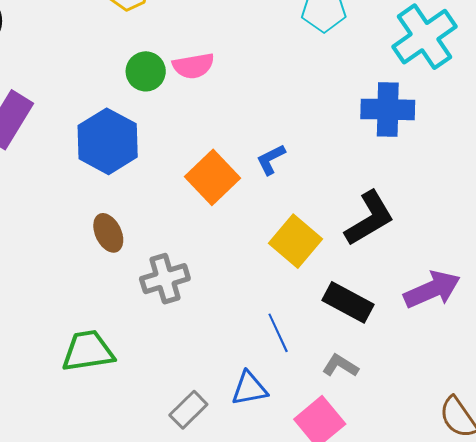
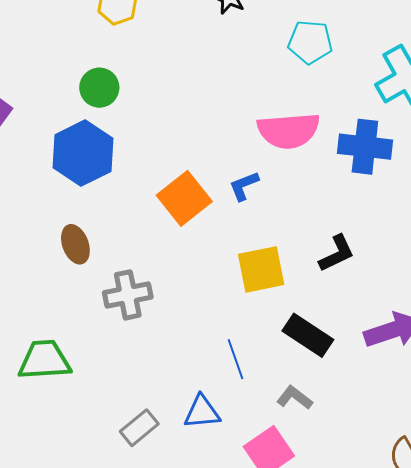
pink semicircle: (193, 66) -> (289, 131), moved, size x1.5
green circle: (146, 71) -> (99, 88), moved
black L-shape: (369, 218) -> (337, 253), size x0.7
yellow square: (295, 241) -> (261, 269), turned 33

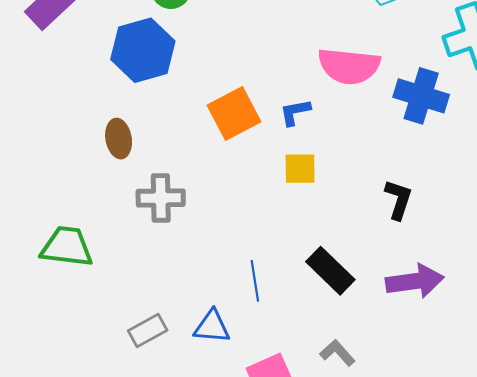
black L-shape: (337, 253) -> (398, 200), moved, turned -57
yellow square: (261, 269) -> (300, 169), moved, size x0.7
gray L-shape: (295, 398) -> (337, 353), moved

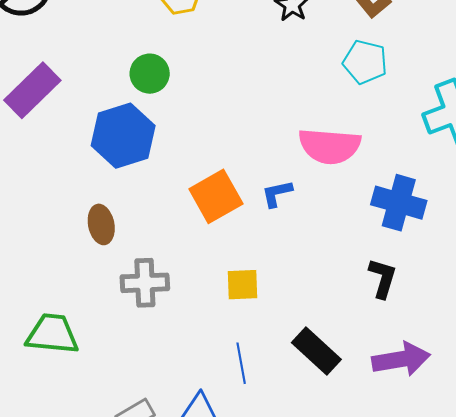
blue cross: (421, 96) -> (399, 203), moved
yellow square: (300, 169) -> (242, 285), moved

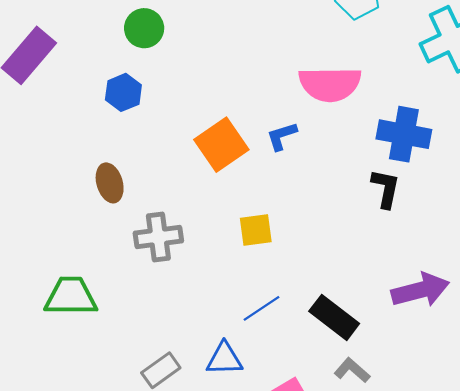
blue hexagon: (123, 136) -> (123, 92), size x0.6
black L-shape: (383, 278) -> (386, 188), moved
black rectangle: (316, 351) -> (334, 317), moved
blue line: (241, 363) -> (261, 308), turned 72

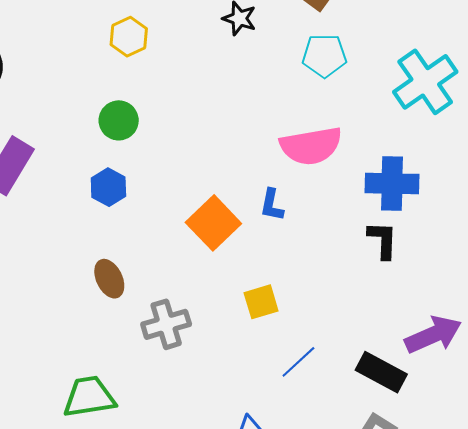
blue L-shape: (282, 136) -> (272, 205), turned -52
blue line: (261, 308) -> (298, 362), moved
black rectangle: (334, 317) -> (381, 372), moved

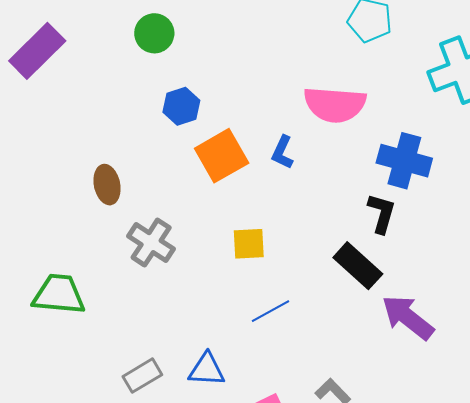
blue hexagon: (108, 187) -> (181, 106), moved
gray cross: (166, 324) -> (151, 243), turned 36
purple arrow: (433, 335) -> (408, 317), turned -132
black rectangle: (381, 372) -> (358, 266), moved

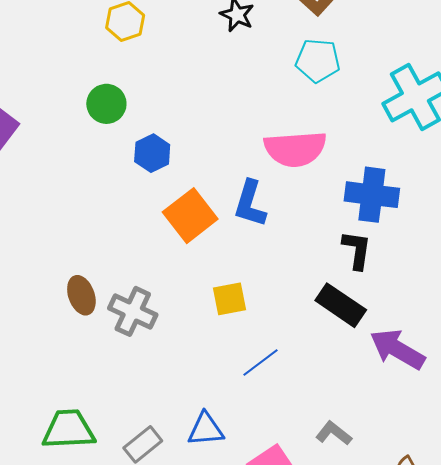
blue hexagon: (181, 106) -> (152, 153), moved
blue L-shape: (282, 152) -> (250, 204), size x1.4
brown ellipse: (107, 185) -> (81, 295), moved
green trapezoid: (59, 294) -> (69, 429), moved

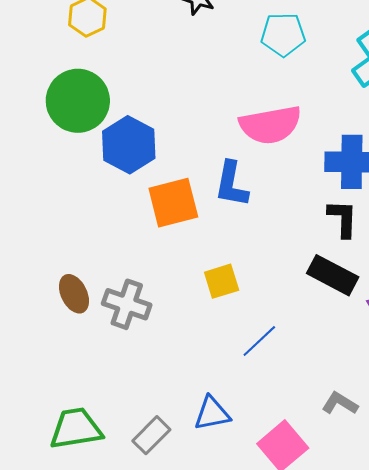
green circle: (106, 104) -> (78, 101), size x1.6
blue hexagon: (152, 153) -> (129, 145), size x1.5
orange square: (190, 216) -> (173, 203), turned 30

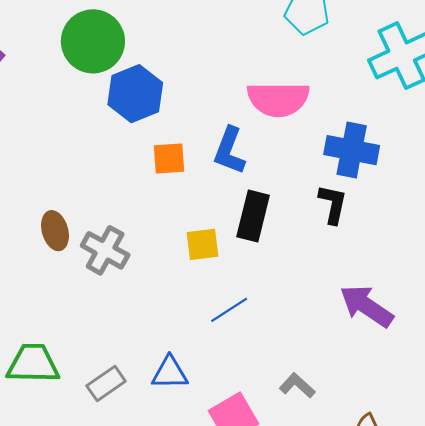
orange square: (173, 203) -> (169, 159), size x0.7
black rectangle: (333, 275) -> (253, 216), moved, turned 66

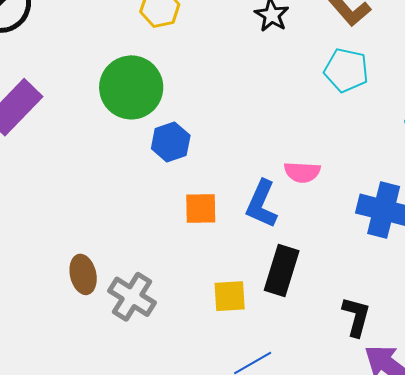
blue hexagon: (135, 94) -> (171, 142), size x0.7
pink semicircle: (278, 99) -> (302, 172), moved, size x0.6
black L-shape: (333, 204) -> (356, 317), moved

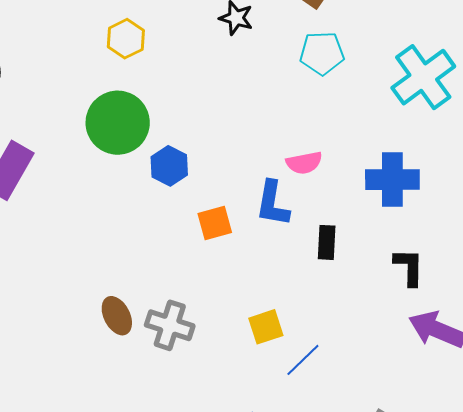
black rectangle: (282, 270) -> (327, 242), moved, size x0.7
yellow square: (230, 296) -> (266, 327), moved
black L-shape: (356, 317) -> (409, 267), moved

